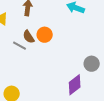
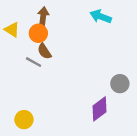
orange circle: (45, 35) -> (38, 33), moved

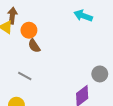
brown arrow: (43, 17) -> (12, 16), moved
gray line: (34, 62) -> (25, 76), moved

